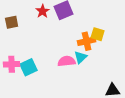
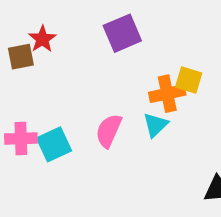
red star: (43, 11) -> (42, 39), moved
pink semicircle: (67, 61) -> (109, 131), moved, turned -60

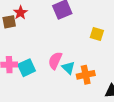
orange cross: (167, 94) -> (86, 75), moved
cyan triangle: (156, 125) -> (68, 68), moved, turned -32

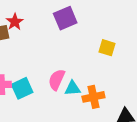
cyan triangle: (68, 68) -> (73, 88), turned -48

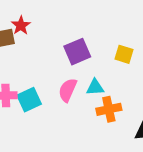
purple square: (65, 18) -> (77, 52), moved
cyan triangle: (73, 88) -> (95, 87), moved

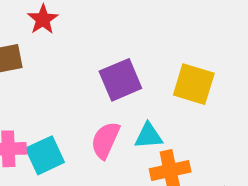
red star: (21, 25) -> (43, 19), moved
yellow square: (124, 54) -> (194, 84), size x1.4

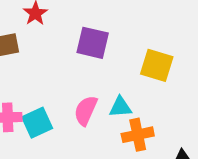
purple square: (120, 80) -> (93, 43), moved, turned 36

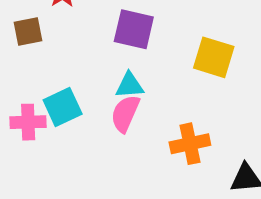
cyan triangle: (120, 107) -> (130, 85), moved
cyan square: (37, 123) -> (63, 107), moved

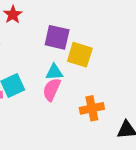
yellow square: (214, 57) -> (80, 55), moved

